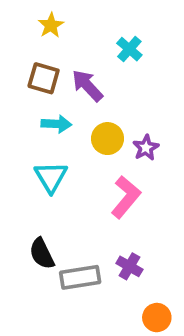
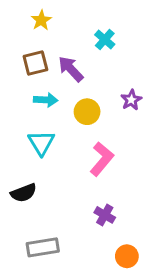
brown square: (44, 78) -> (35, 63), turned -30
purple star: (146, 148) -> (131, 100), moved
black semicircle: (42, 254) -> (24, 193), moved, turned -85
gray rectangle: (80, 277) -> (43, 247), moved

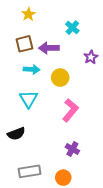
purple arrow: (71, 69) -> (49, 48), turned -48
purple star: (131, 100) -> (91, 57), moved
orange circle: (127, 256) -> (63, 178), moved

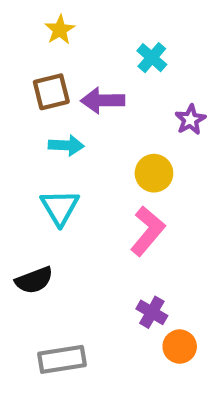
yellow circle: (60, 78) -> (154, 173), moved
orange circle: (63, 178) -> (180, 347), moved

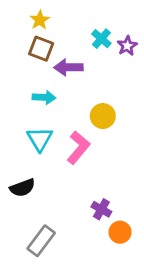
brown square: (51, 92) -> (41, 49), moved, turned 35
purple star: (190, 120) -> (127, 46), moved
pink L-shape: (148, 231) -> (78, 148), moved
gray rectangle: (62, 359) -> (41, 241), turned -44

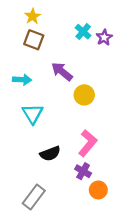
purple arrow: (68, 67) -> (62, 71), moved, turned 40
cyan arrow: (44, 97) -> (22, 80), moved
pink L-shape: (78, 148) -> (88, 143), moved
black semicircle: (23, 188) -> (50, 154), moved

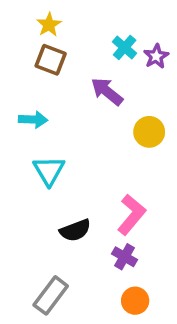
purple arrow: (62, 71) -> (107, 91), moved
yellow circle: (84, 95) -> (149, 132), moved
orange circle: (98, 190) -> (135, 301), moved

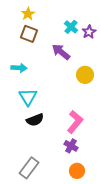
black semicircle: (75, 230) -> (35, 120), moved

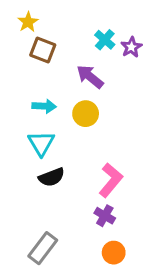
yellow star: (28, 14) -> (28, 22), moved
cyan arrow: (19, 68) -> (44, 106), moved
yellow circle: (85, 75) -> (86, 114), moved

